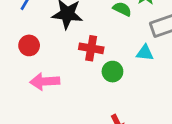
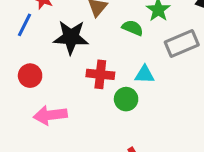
cyan triangle: (145, 53) -> (145, 74), moved

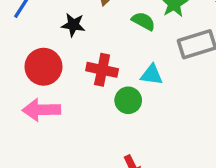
black star: (71, 37) -> (73, 25), size x0.6
red circle: (30, 76) -> (43, 67), moved, size x1.4

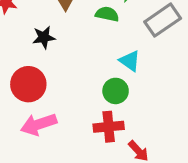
red cross: (102, 70) -> (109, 127), moved
cyan triangle: (152, 75) -> (130, 61), turned 45

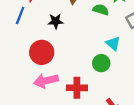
red cross: (109, 127) -> (77, 88), moved

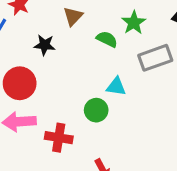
cyan triangle: (113, 43) -> (116, 87), turned -42

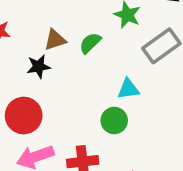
brown triangle: (73, 16) -> (55, 40), moved, turned 45
green semicircle: (107, 39) -> (90, 43), moved, turned -55

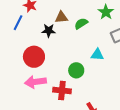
green circle: (114, 120) -> (76, 70), moved

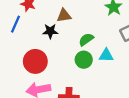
green semicircle: (81, 24) -> (86, 39), moved
green circle: (76, 70) -> (84, 60), moved

